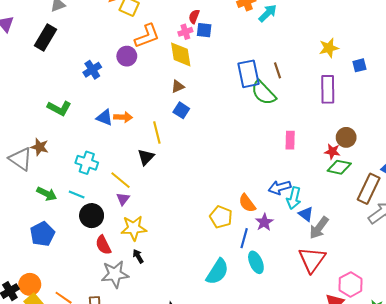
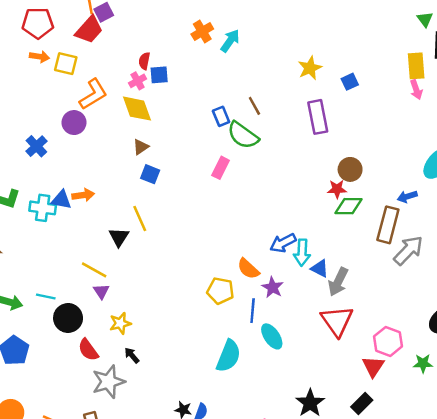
blue rectangle: (248, 74) -> (221, 116), size x0.6
yellow line: (157, 132) -> (140, 219), moved
pink rectangle: (290, 140) -> (221, 168), moved, turned 36
cyan cross: (87, 163) -> (43, 208), moved
yellow star: (134, 228) -> (120, 323), size x0.7

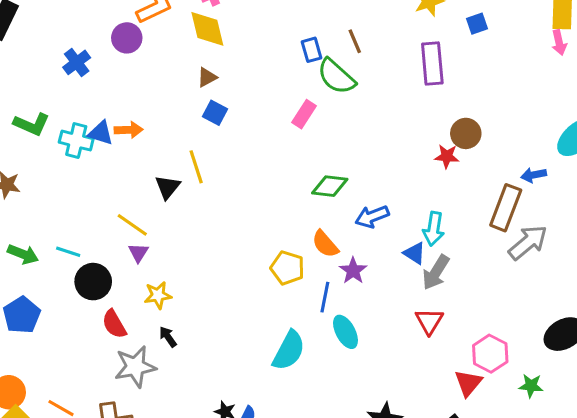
green diamond: (349, 206) -> (330, 186), moved
cyan arrow: (302, 252) -> (434, 229), moved
red triangle: (337, 321) -> (429, 321), size x0.7

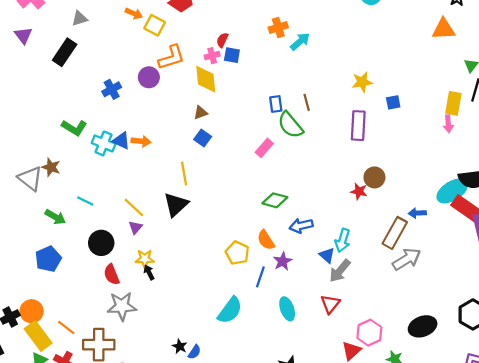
black triangle: (168, 187) -> (176, 205), moved, size x1.4
cyan line: (68, 252) -> (85, 201), moved
cyan ellipse: (345, 332) -> (287, 309), moved
black arrow: (168, 337) -> (149, 272), moved

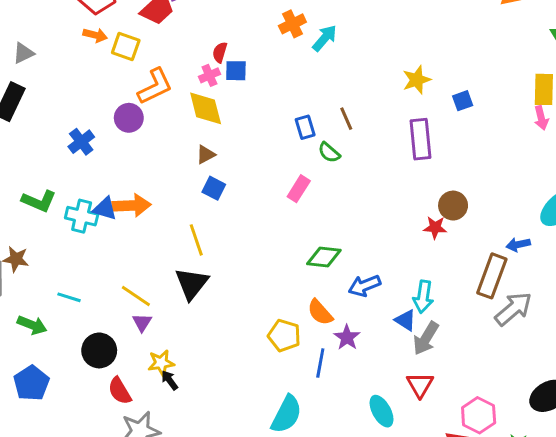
green semicircle: (290, 125) -> (329, 152), size x0.6
orange arrow: (141, 141) -> (132, 205), size x1.4
cyan ellipse: (287, 309) -> (382, 411), moved

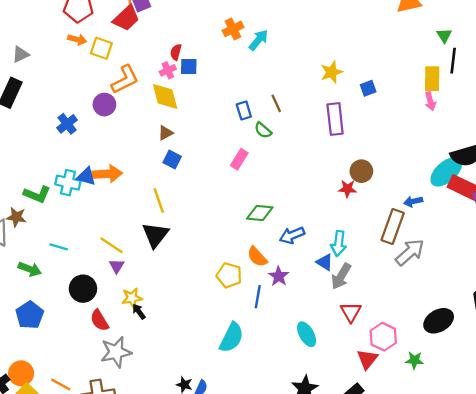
green L-shape: (39, 201) -> (37, 194), moved
red triangle: (420, 385) -> (351, 312), moved

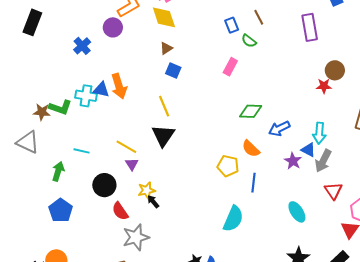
orange arrow: (107, 174) -> (119, 86), turned 80
brown star: (16, 217) -> (42, 112), moved
green arrow: (30, 269) -> (58, 171), turned -90
purple star: (279, 276) -> (293, 161), moved

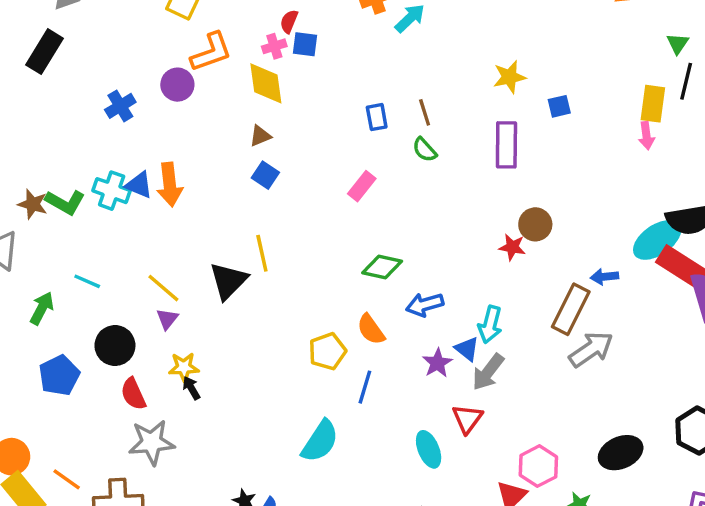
green semicircle: (249, 41) -> (425, 150), moved
yellow line: (164, 106) -> (262, 253), moved
yellow pentagon: (228, 166) -> (327, 351), turned 30
red triangle: (333, 191) -> (467, 419), moved
blue pentagon: (60, 210) -> (59, 375), moved

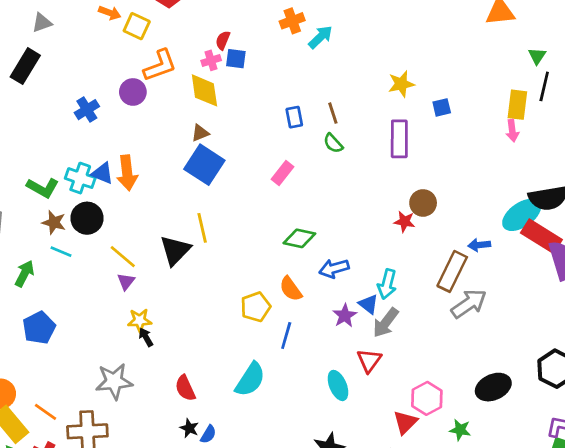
blue square: (265, 175) -> (204, 165), size x1.8
brown star: (33, 204) -> (54, 222), moved
black circle: (115, 346) -> (87, 218), moved
red semicircle: (133, 394) -> (185, 388), moved

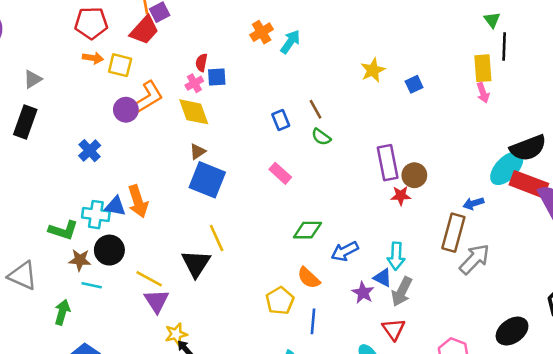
purple circle: (133, 92) -> (126, 110), moved
purple rectangle: (399, 139) -> (388, 163), moved
pink rectangle: (283, 173) -> (280, 173), turned -75
purple triangle: (126, 281) -> (157, 301), size x1.5

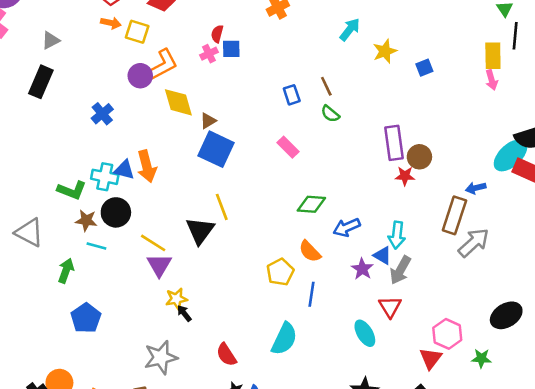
cyan arrow: (290, 42) -> (350, 29), moved
yellow diamond: (194, 112) -> (178, 102), moved

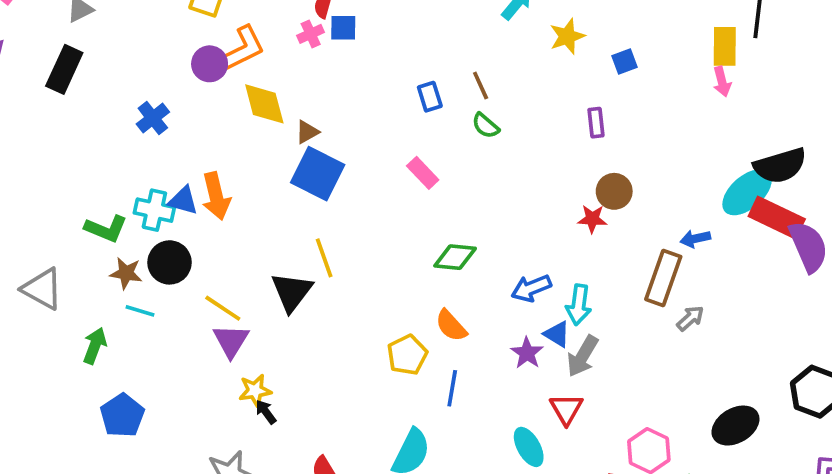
purple rectangle: (394, 143) -> (596, 123), moved, size x0.6
blue arrow: (347, 227) -> (531, 288), moved
gray arrow: (474, 243) -> (690, 318), size x0.6

